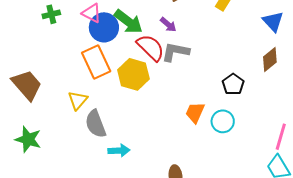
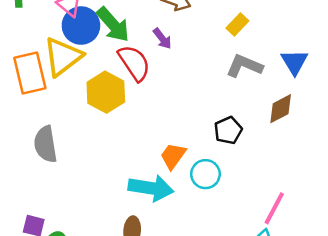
gray L-shape: (175, 52) -> (244, 66), moved
orange rectangle: (96, 62) -> (30, 73), moved
yellow triangle: (78, 100) -> (63, 57), moved, size x1.6
cyan arrow: (119, 151) -> (151, 188), moved, size x1.6

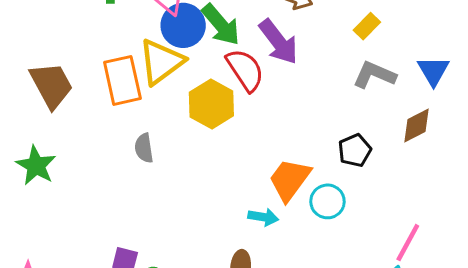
purple arrow: (162, 39) -> (279, 42), size x1.8
gray semicircle: (45, 144) -> (144, 148), moved, size x0.7
orange trapezoid: (173, 156) -> (290, 180), size x1.4
cyan arrow: (151, 188) -> (263, 217), size x0.6

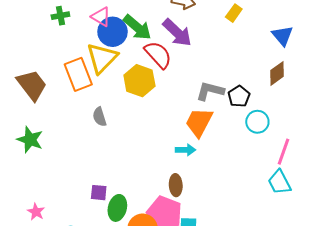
gray L-shape: (374, 75) -> (210, 91), moved
cyan circle: (327, 201) -> (257, 122), moved

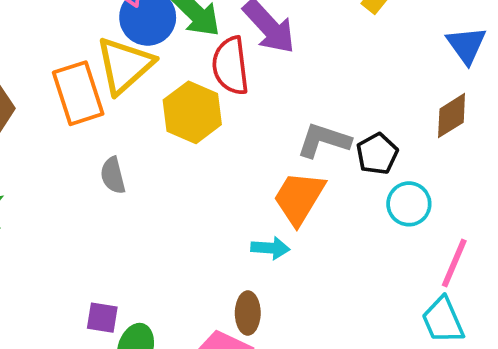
red semicircle: (158, 55) -> (231, 66), turned -148

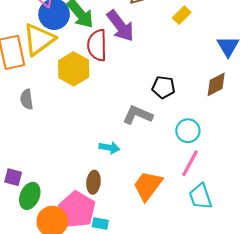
gray L-shape: (324, 140) -> (138, 115), moved
black pentagon: (377, 154) -> (164, 87), moved, turned 30
orange trapezoid: (299, 198) -> (148, 186), moved
pink line: (454, 263) -> (190, 163), moved

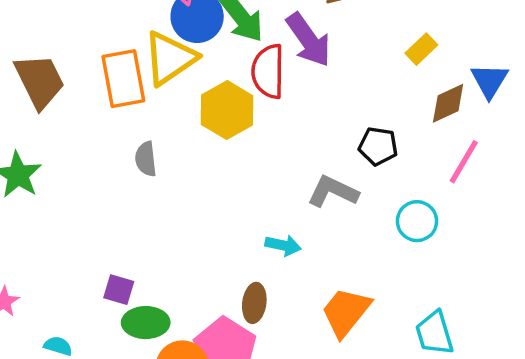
yellow rectangle: (182, 15) -> (421, 49), moved
brown diamond: (216, 84) -> (448, 103), moved
pink line: (190, 163) -> (464, 162), moved
green ellipse: (30, 196) -> (146, 323), turned 65

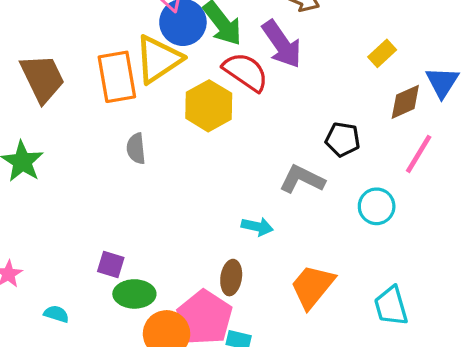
red semicircle: (268, 71) -> (246, 72), turned 123

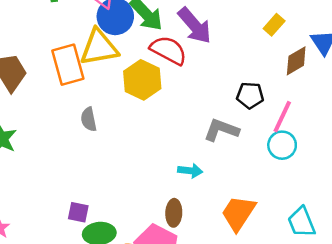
yellow triangle: (158, 59) -> (99, 47), turned 30
pink line: (419, 154) -> (282, 117), moved

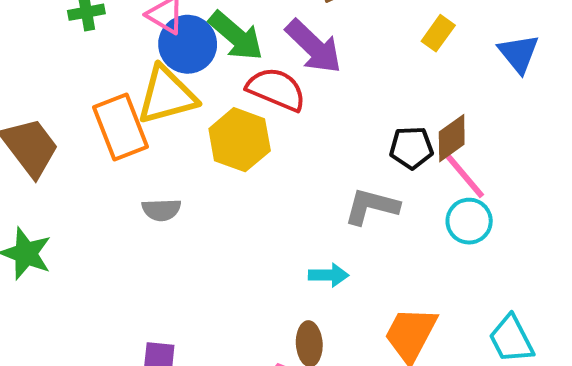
brown diamond: (296, 61) -> (452, 138), moved
pink line: (282, 117) -> (465, 176), turned -60
gray semicircle: (89, 119) -> (161, 210), turned -75

